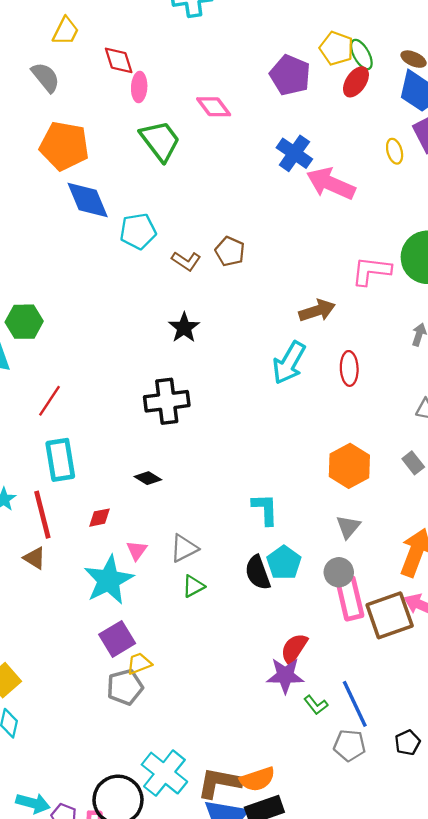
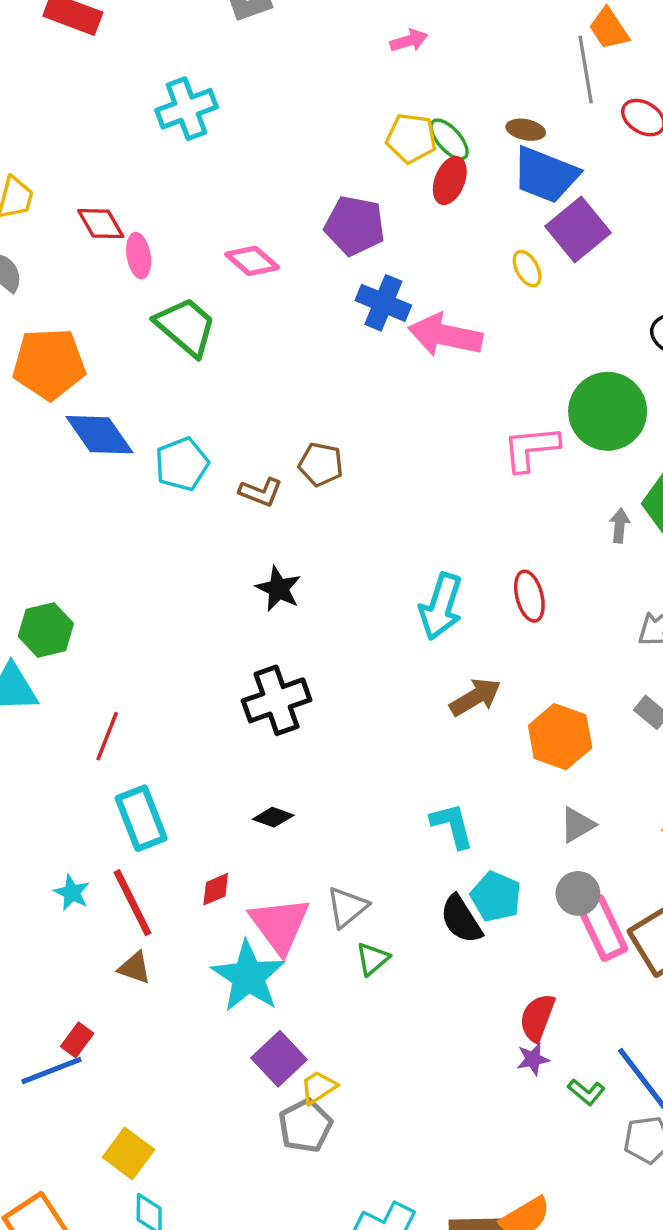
purple pentagon: (290, 75) -> (355, 226), moved
brown arrow: (317, 311) -> (475, 697), moved
gray triangle: (348, 527) -> (577, 825), turned 32
pink triangle: (137, 550) -> (280, 925), size x2.0
purple star: (285, 676) -> (533, 1059), size x0.6

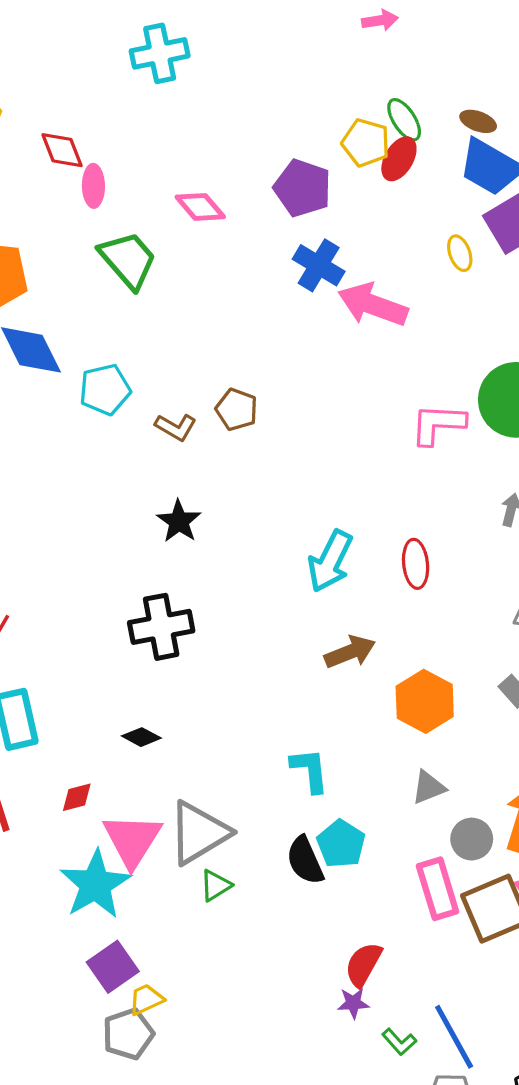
yellow pentagon: (411, 138) -> (366, 143), moved
gray circle: (578, 893) -> (472, 839), moved
gray triangle: (347, 907) -> (199, 833), size x1.6

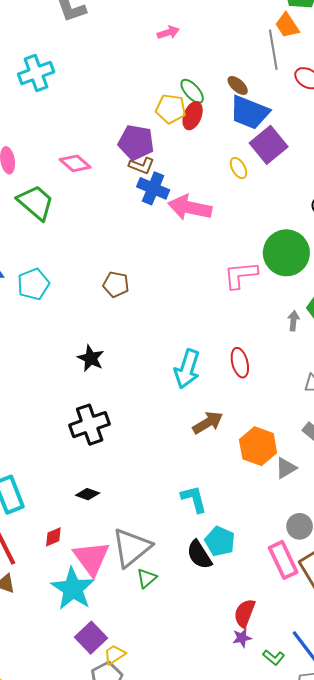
brown ellipse: (478, 121) -> (238, 85), turned 30
brown L-shape: (176, 427) -> (141, 166), moved
gray triangle: (429, 787) -> (286, 468), moved

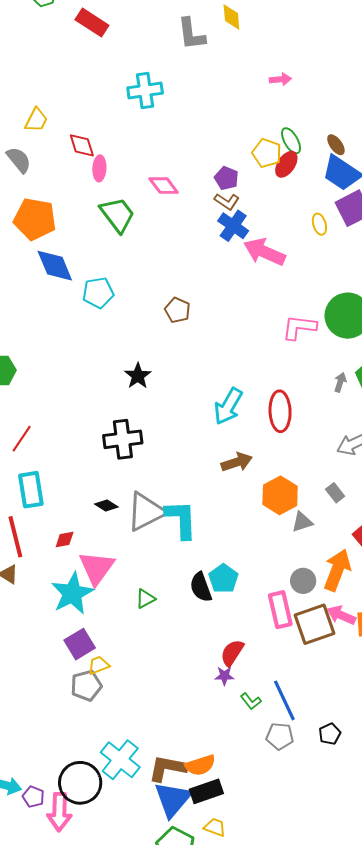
purple pentagon: (136, 142) -> (226, 178), size x0.7
red ellipse: (240, 363) -> (280, 411), size x1.4
cyan L-shape: (194, 499) -> (181, 519), moved, size x1.4
gray triangle: (132, 548) -> (146, 512), moved

